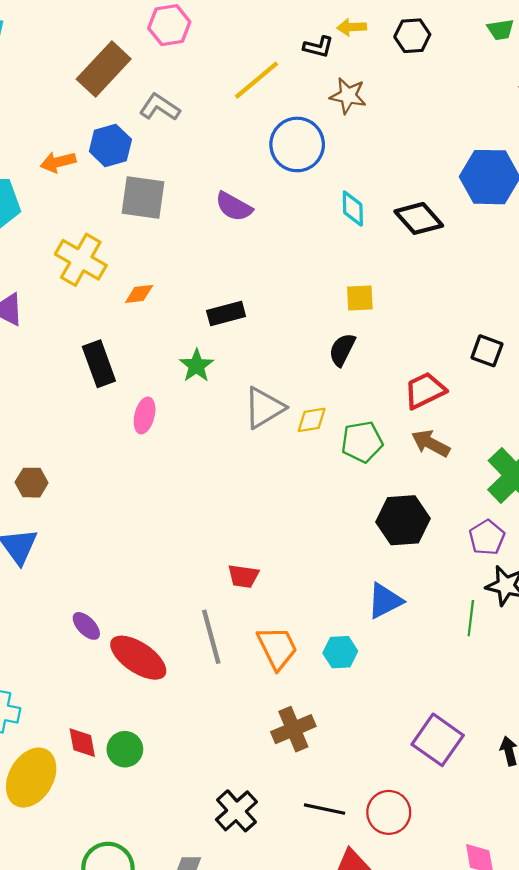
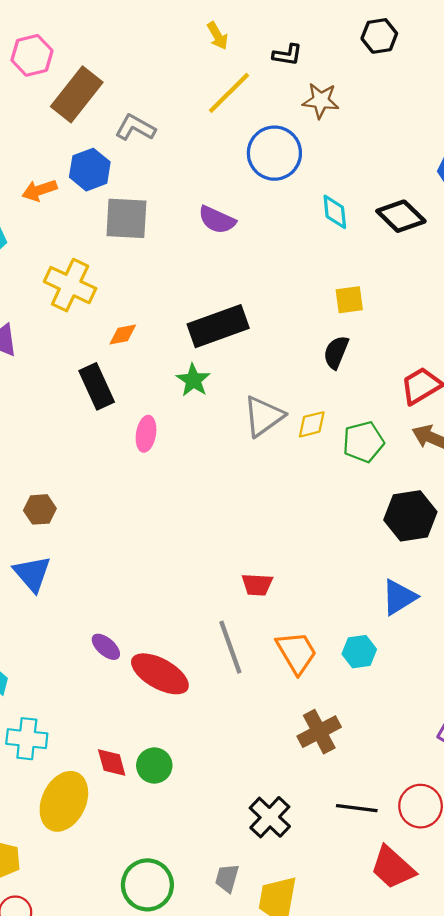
pink hexagon: (169, 25) -> (32, 55), moved
yellow arrow: (352, 27) -> (218, 36), moved, turned -112
orange diamond: (139, 294) -> (123, 335), moved
black rectangle: (226, 314) -> (218, 326), size x1.6

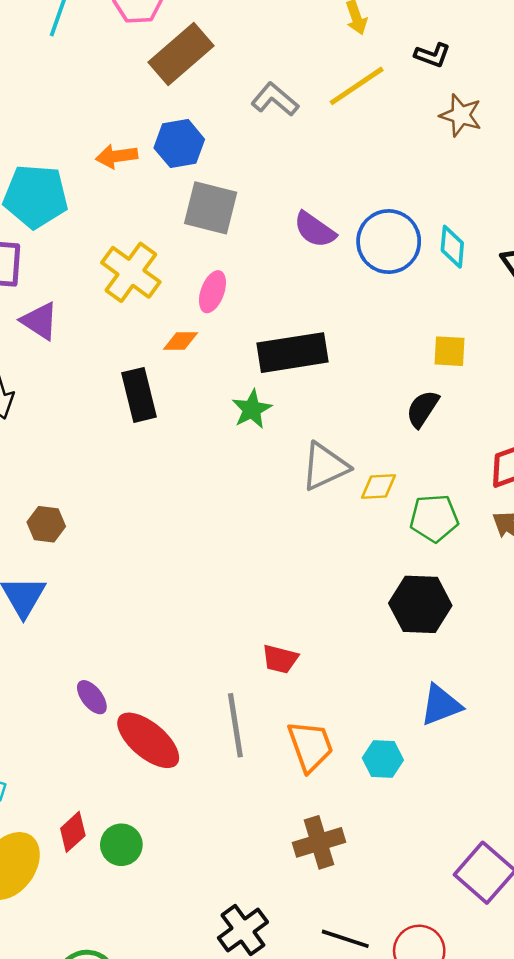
gray L-shape: (135, 128) -> (275, 99), moved
blue circle: (274, 153) -> (389, 242), moved
pink ellipse: (146, 434) -> (212, 292), moved
black hexagon: (410, 516) -> (420, 604), moved
red diamond: (112, 763) -> (73, 832), turned 52

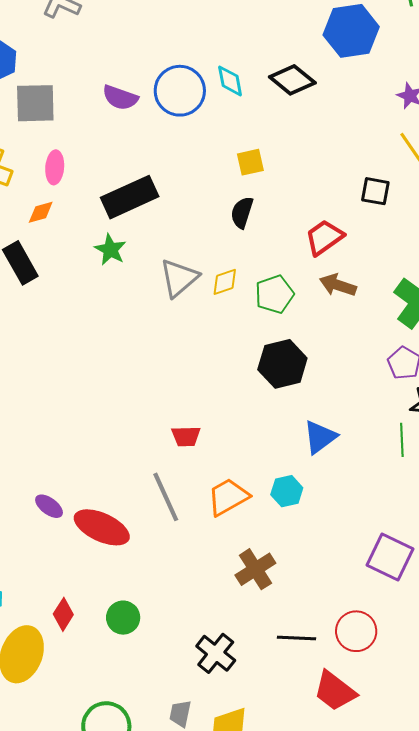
orange trapezoid: (310, 746) -> (228, 497), turned -84
green circle: (121, 845) -> (123, 618), moved

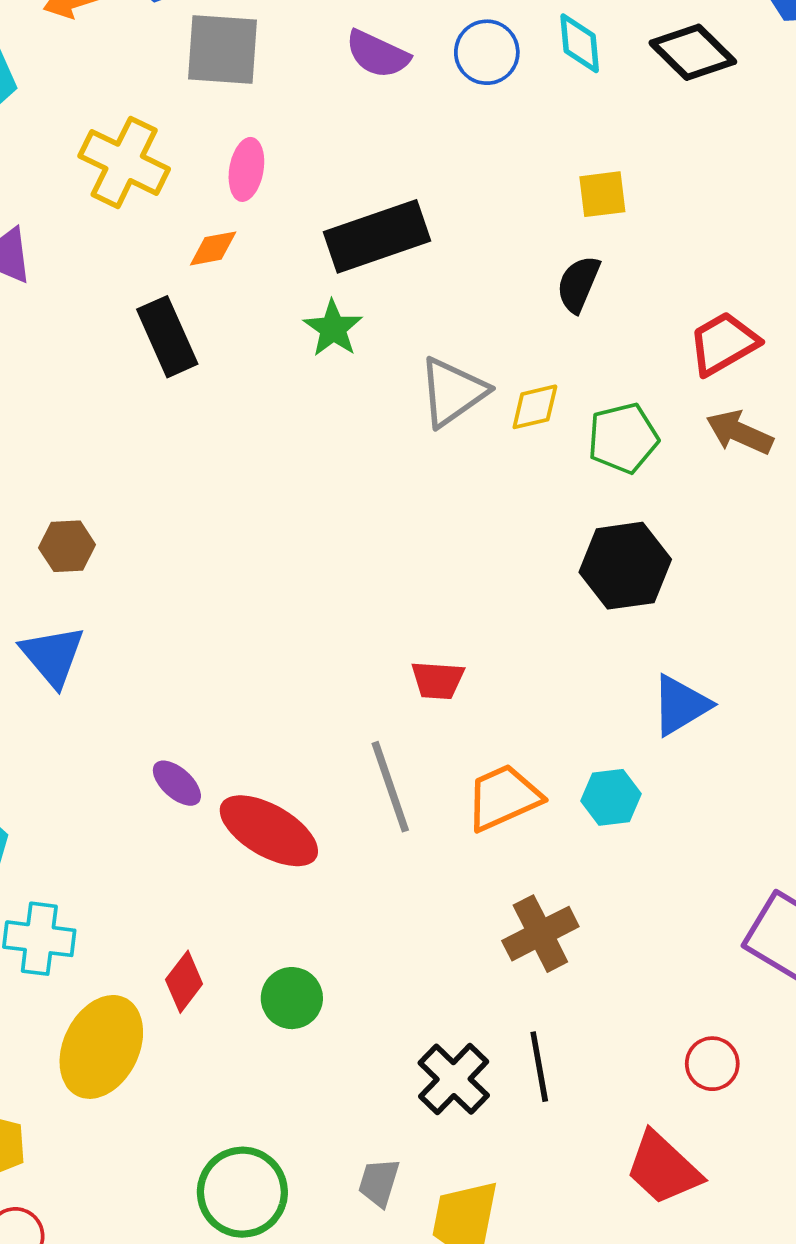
blue circle: (180, 91) -> (487, 52), size x0.7
red circle: (356, 631) -> (712, 1064), size x0.7
black line: (297, 638) -> (539, 1067), moved, turned 72

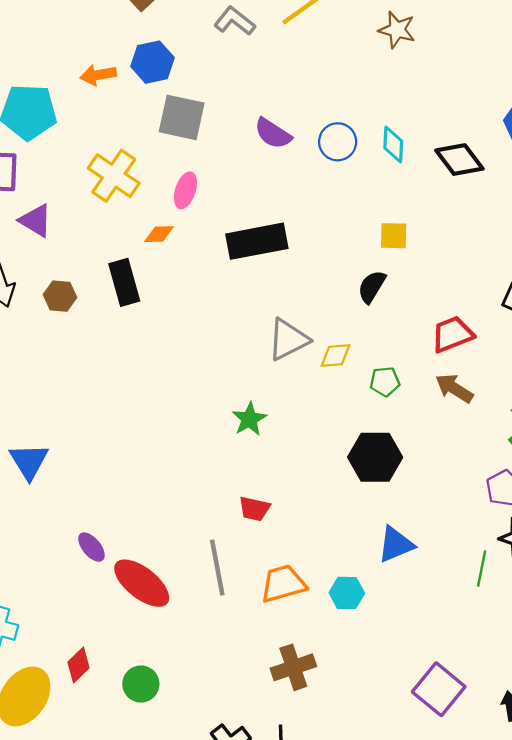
green star: (333, 328) -> (249, 419), moved
green pentagon: (623, 438) -> (385, 382), size x0.7
brown hexagon: (67, 546) -> (60, 296), moved

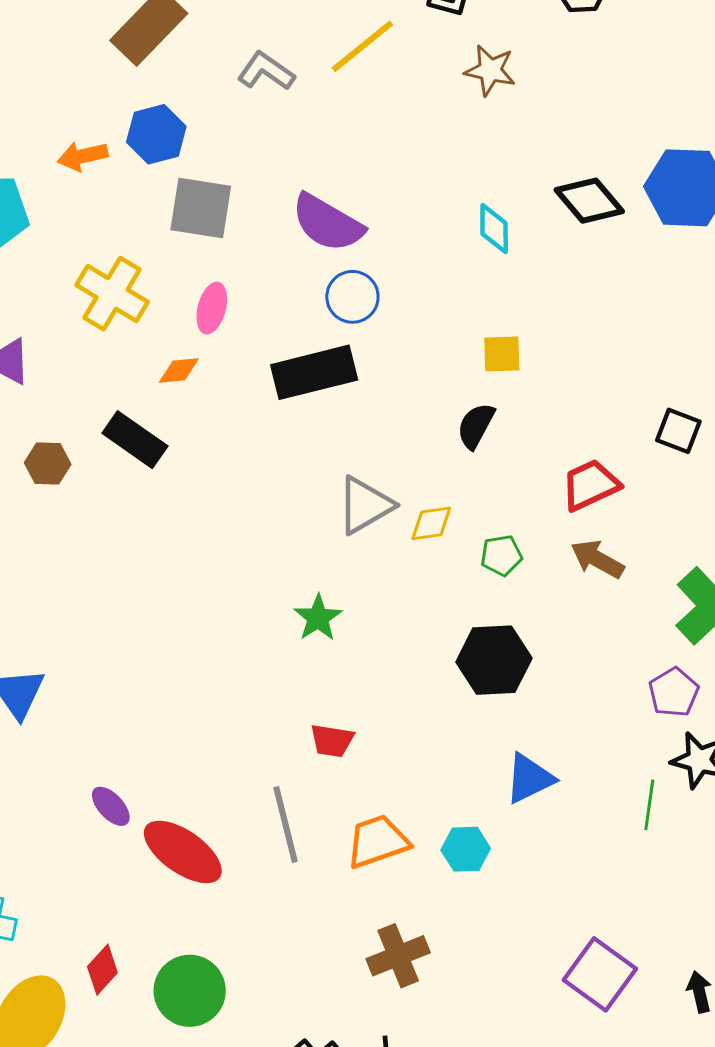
purple semicircle: (273, 133) -> (328, 223), size x1.4
blue circle: (338, 142) -> (352, 297), moved
black diamond: (459, 160) -> (589, 201), moved
black rectangle: (124, 282) -> (135, 440), turned -36
green circle: (141, 684) -> (190, 991), size x1.4

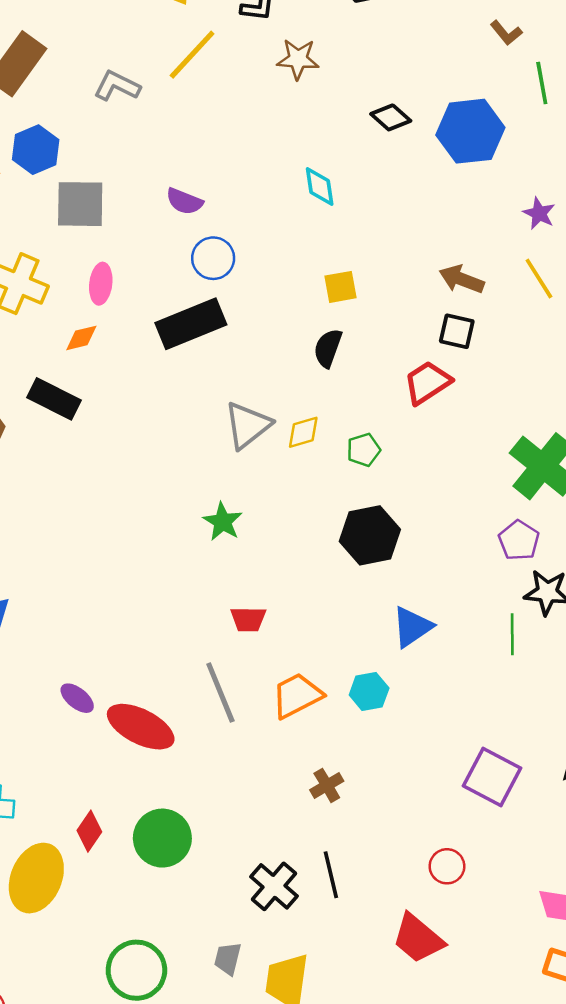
black diamond: (589, 201) -> (391, 117), moved, size x0.7
purple semicircle: (328, 223) -> (184, 201), size x0.6
black square: (678, 431) -> (457, 331), moved
brown arrow: (597, 559) -> (462, 279), moved
brown cross: (398, 956) -> (327, 785), size x0.7

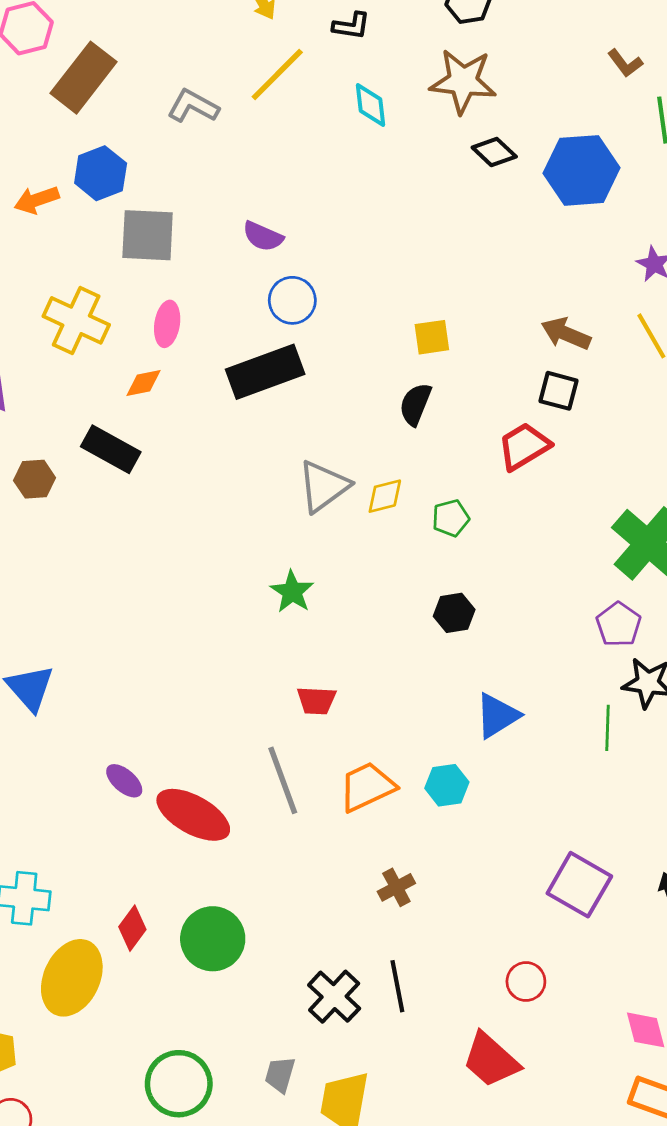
brown star: (298, 59) -> (463, 81), moved, size x1.4
cyan diamond: (320, 187) -> (370, 105), moved
black hexagon: (370, 535) -> (454, 613), size x0.6

